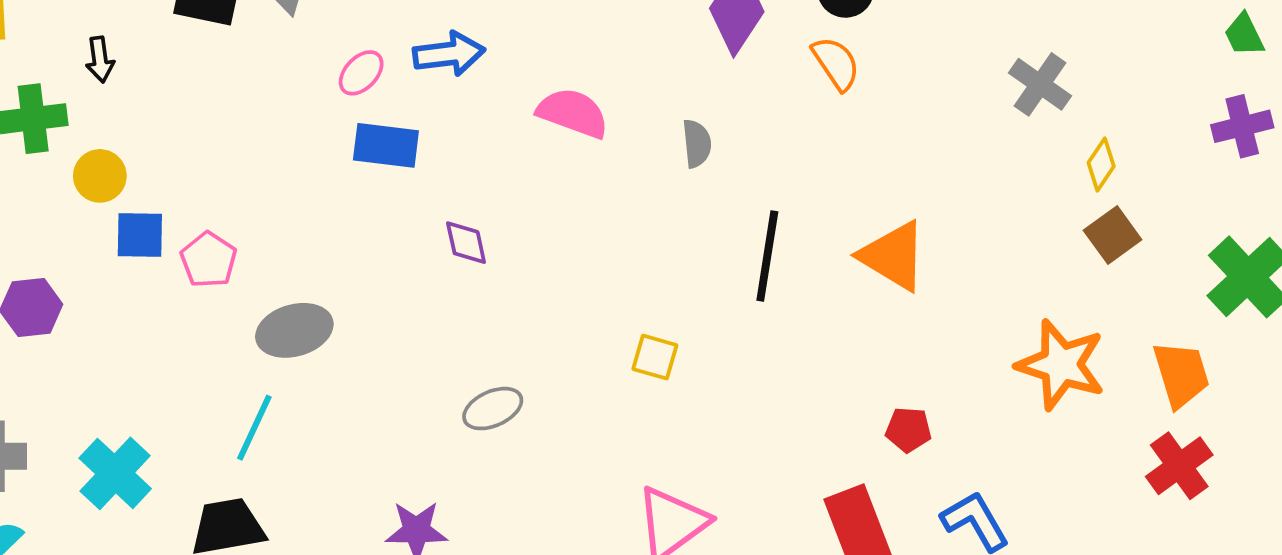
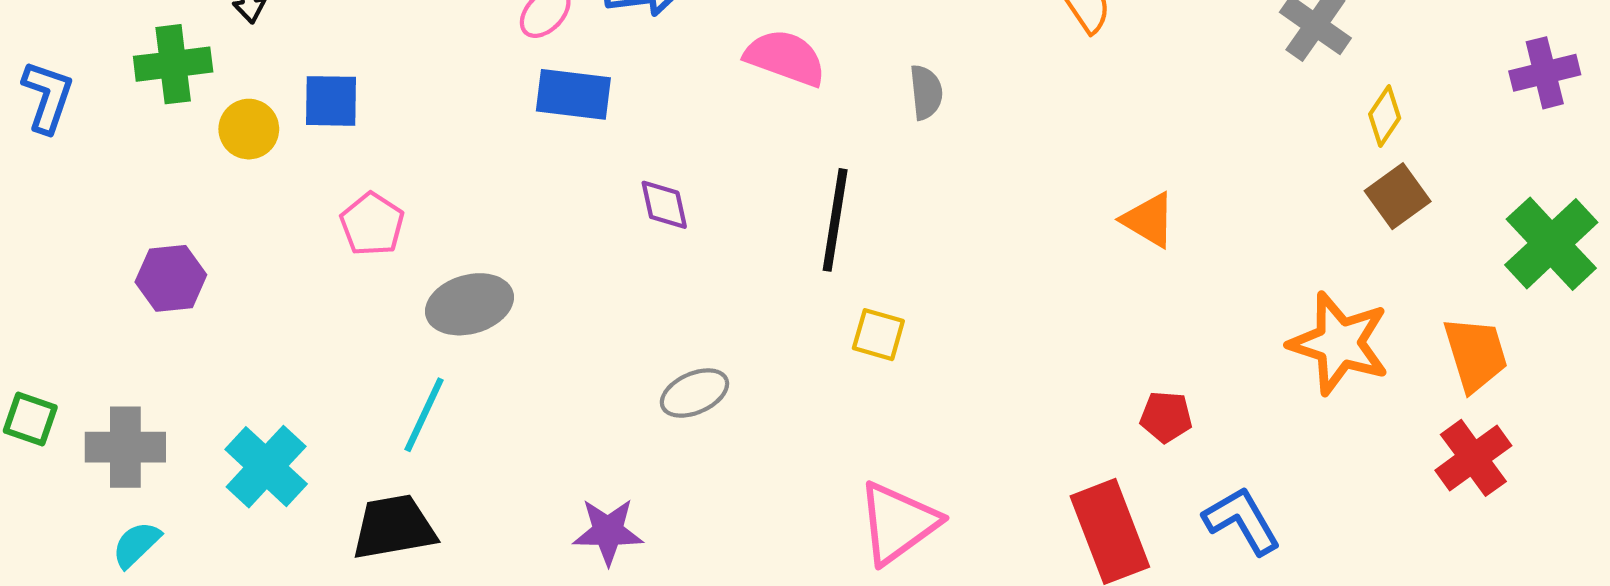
blue square: (140, 235) -> (331, 101), moved
black line: (767, 256) -> (835, 220), moved
orange triangle: (893, 256) -> (1149, 220), size x0.7

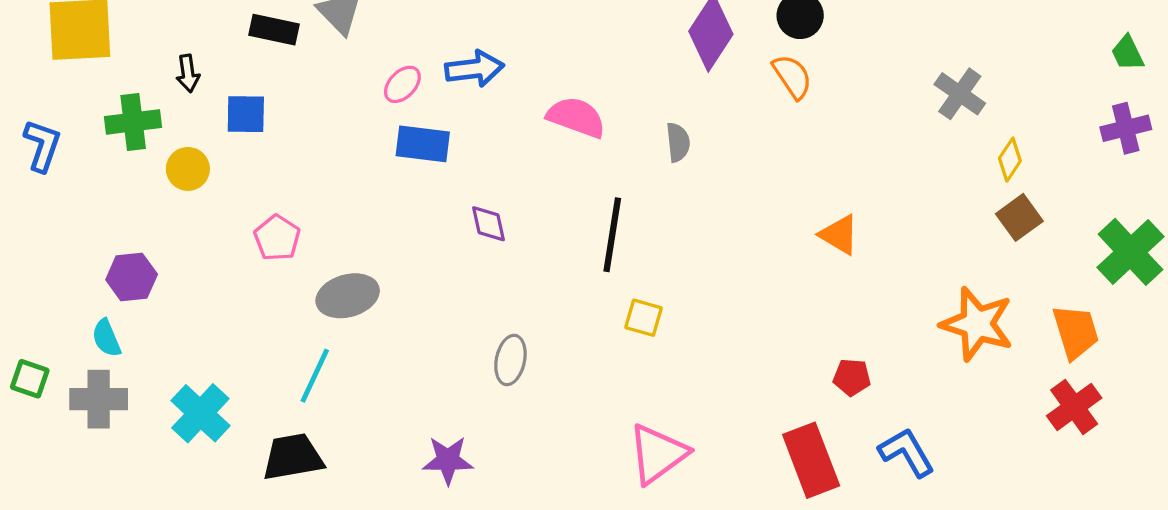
blue square: (331, 101) -> (246, 114), moved
gray ellipse: (694, 393) -> (510, 360), turned -54
cyan semicircle: (136, 544) -> (106, 338), moved, turned -69

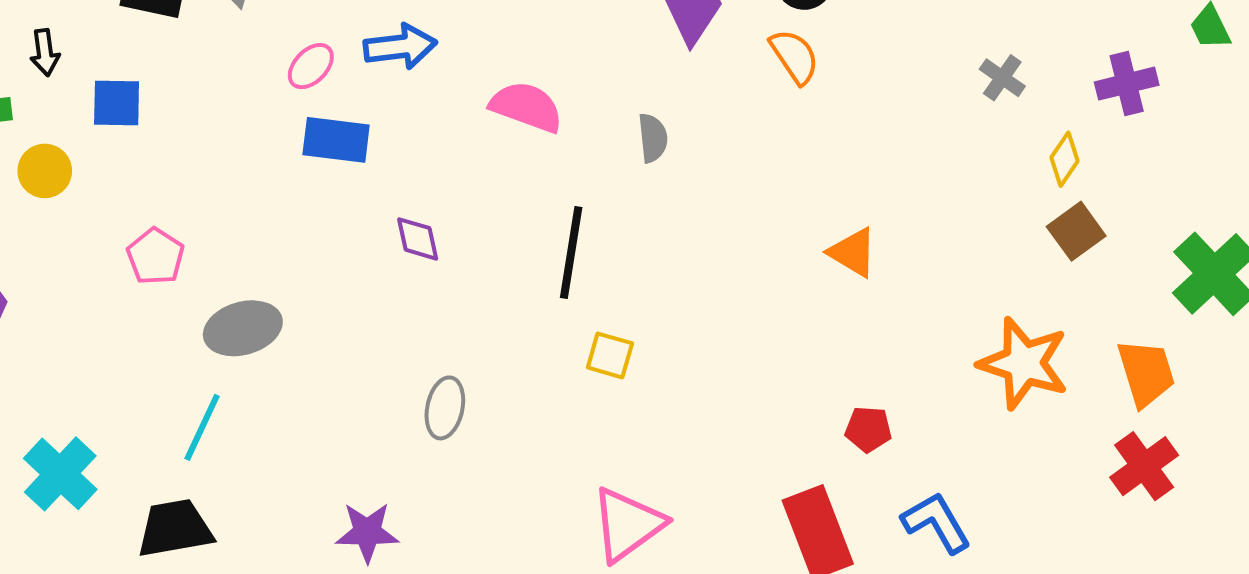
gray cross: (960, 94) -> (1002, 78), size x0.7
purple cross: (1126, 128) -> (1127, 84), moved

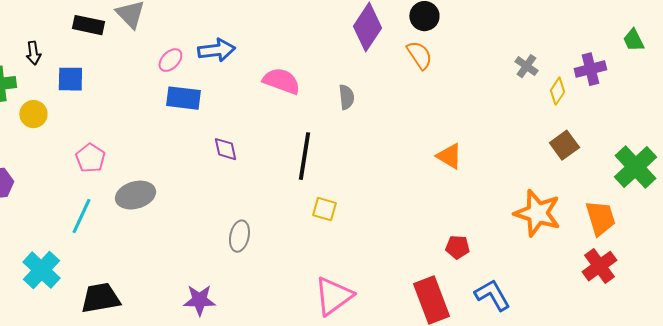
yellow diamond: (1064, 159) -> (557, 91), moved
cyan line: (202, 427) -> (81, 216), moved

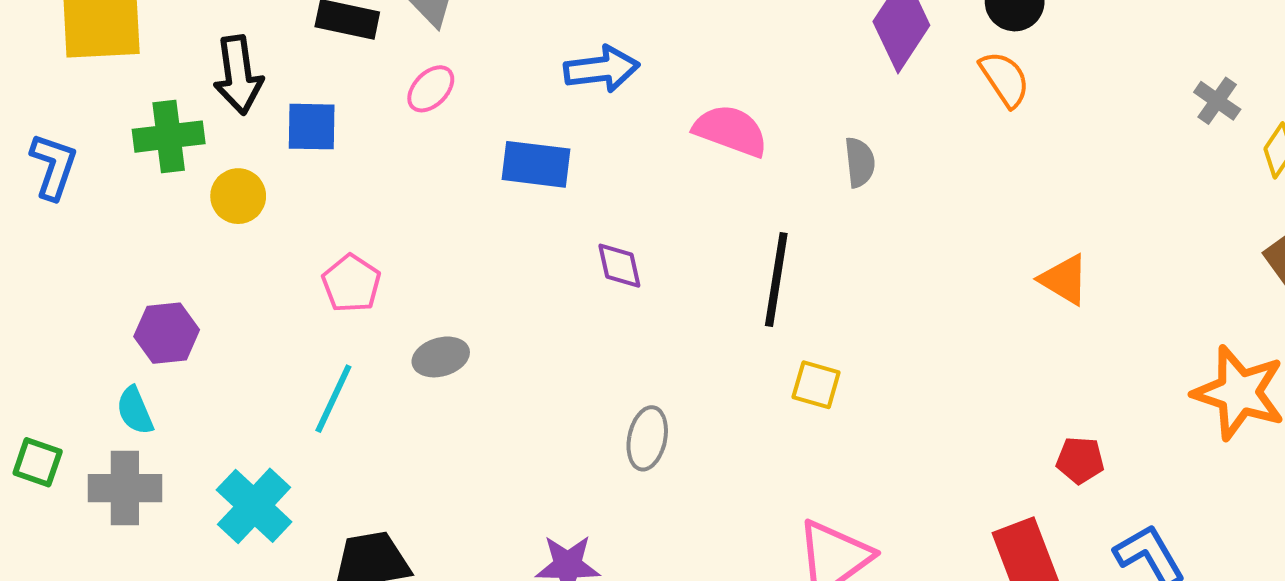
black arrow: (33, 53) -> (238, 75), size x1.6
pink ellipse: (170, 60) -> (431, 89), moved
gray ellipse: (135, 195) -> (441, 357), size x0.7

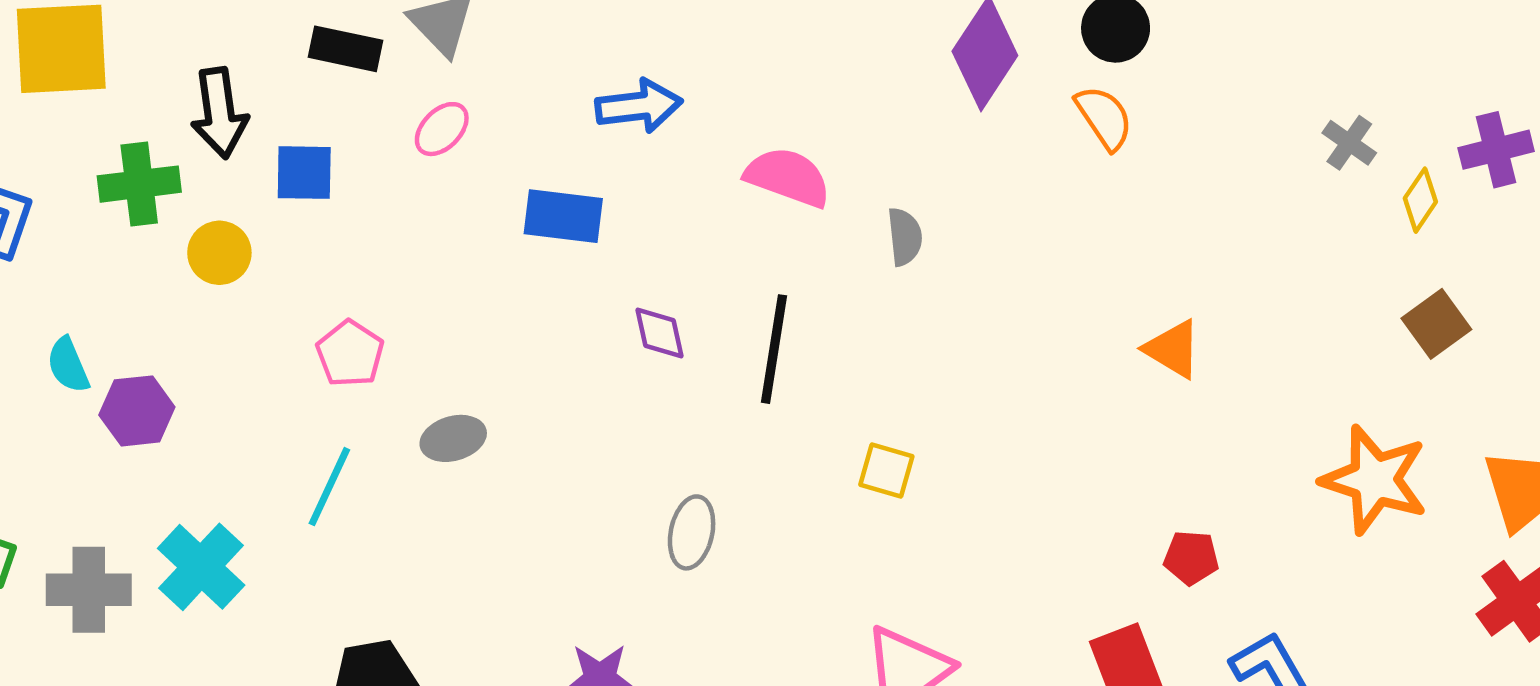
gray semicircle: (860, 162) -> (905, 237), moved
black line: (776, 279) -> (774, 349), moved
cyan semicircle: (135, 411) -> (68, 365), moved
cyan cross: (254, 506) -> (201, 567), moved

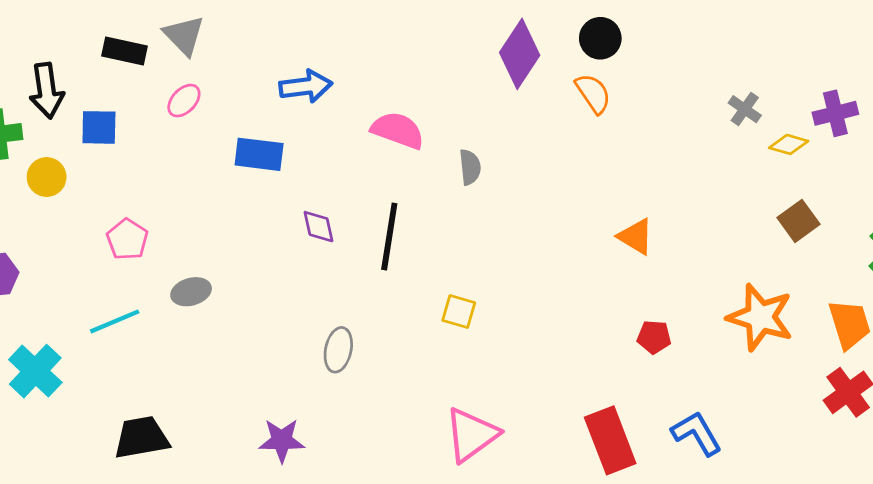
yellow diamond: (1420, 200) -> (789, 144), turned 72
cyan line: (329, 487) -> (115, 321), turned 42
red pentagon: (1191, 558) -> (654, 337), moved

